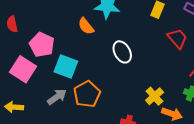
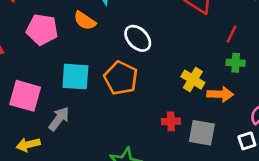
pink pentagon: (42, 45) -> (42, 30), moved
orange pentagon: (87, 94) -> (121, 78), moved
gray arrow: (57, 97) -> (59, 119), moved

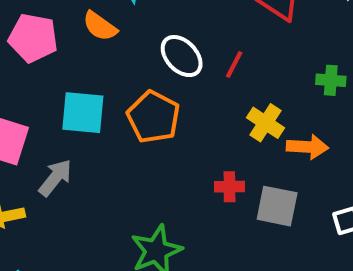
red line: (232, 34) -> (234, 64), moved
green cross: (236, 63) -> (331, 80), moved

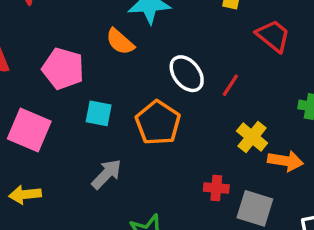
pink pentagon: (33, 38) -> (63, 69), moved
cyan square: (83, 113) -> (99, 113), size x0.7
gray arrow: (55, 178) -> (106, 174), moved

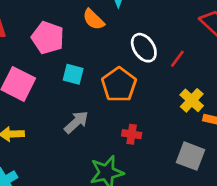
red cross: (216, 188) -> (132, 134), moved

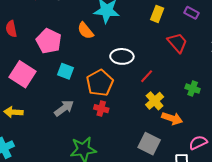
white ellipse: (144, 48) -> (122, 56), turned -60
red line: (177, 59) -> (147, 76), moved
red cross: (132, 134) -> (101, 109), moved

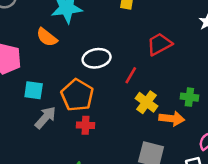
red trapezoid: (177, 43) -> (159, 44), moved, turned -65
green cross: (193, 89) -> (189, 97), moved
gray arrow: (64, 108) -> (45, 118), moved

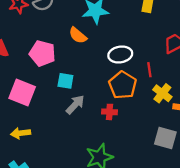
red line: (131, 75) -> (149, 70), turned -40
orange pentagon: (77, 95) -> (123, 85), moved

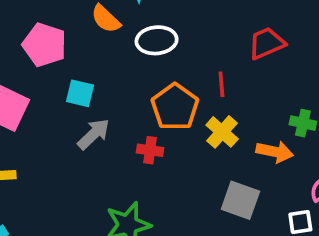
white ellipse: (120, 54) -> (157, 40), moved
yellow cross: (162, 93) -> (222, 132), moved

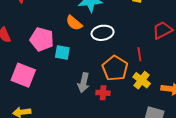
cyan square: (80, 93) -> (62, 52), moved
gray arrow: (94, 134) -> (84, 83), moved, turned 150

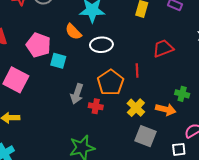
yellow cross: (142, 80) -> (136, 108), moved

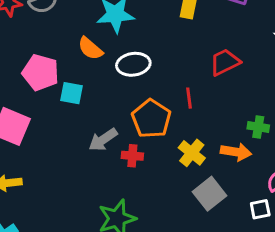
gray arrow: (77, 94) -> (103, 140), turned 42
gray square: (146, 136) -> (209, 194), turned 35

